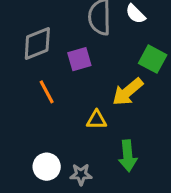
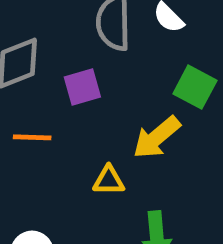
orange line: (47, 92) -> (32, 137), turned -60

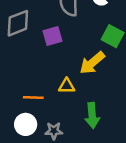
orange line: (32, 137) -> (33, 98), moved

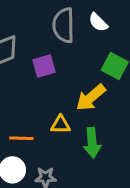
green arrow: (92, 115) -> (92, 143), moved

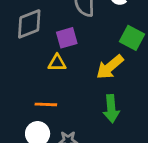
yellow triangle: (61, 125) -> (57, 63), moved

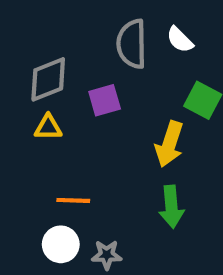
yellow triangle: (57, 63) -> (48, 127), moved
yellow arrow: (110, 67) -> (169, 144), turned -32

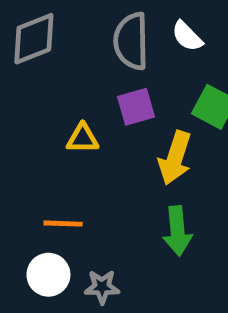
gray diamond: (48, 79) -> (34, 39), moved
purple square: (105, 100) -> (136, 107), moved
yellow triangle: (48, 127) -> (83, 138), moved

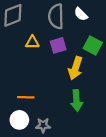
yellow triangle: (83, 138) -> (32, 42), moved

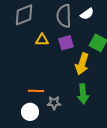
white semicircle: (81, 14) -> (87, 14), turned -80
gray star: (43, 125) -> (54, 103), moved

